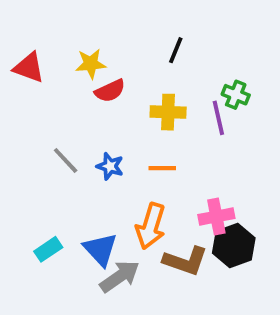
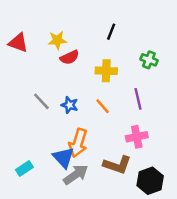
purple line: (218, 118) -> (138, 99), moved
orange line: (162, 168) -> (103, 106), turned 49
orange arrow: (151, 226) -> (78, 143), moved
black hexagon: (234, 245) -> (150, 181), moved
cyan rectangle: (48, 249) -> (24, 169), moved

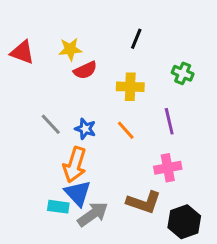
orange arrow: (78, 143) -> (75, 165), moved
cyan rectangle: (24, 169) -> (58, 207), moved, turned 42

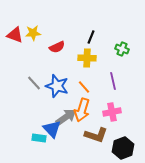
black line: (136, 39) -> (91, 37), moved
yellow star: (70, 49) -> (33, 33), moved
blue star: (85, 129) -> (57, 86), size x1.6
orange arrow: (75, 165) -> (82, 110), moved
gray arrow: (93, 214) -> (66, 117), moved

